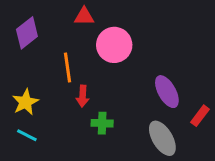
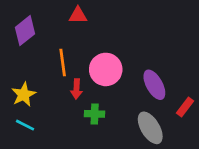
pink circle: (114, 45) -> (106, 69), moved

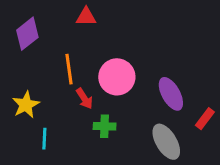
red arrow: (76, 89) -> (84, 99), turned -36
cyan line: (25, 125) -> (44, 139), moved, turned 66

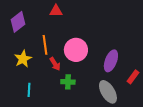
purple ellipse: (171, 94) -> (111, 61), turned 50
yellow star: (26, 105) -> (23, 59), moved

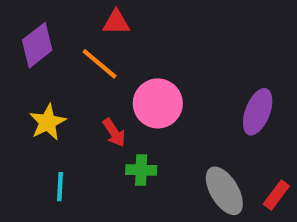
orange line: (45, 45) -> (100, 64), moved, turned -42
purple ellipse: (111, 61) -> (258, 112), moved
red rectangle: (133, 77) -> (276, 195), moved

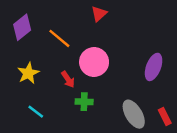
red triangle: (116, 22) -> (99, 14), moved, turned -42
cyan line: (60, 187) -> (36, 112), turned -56
red rectangle: (276, 195) -> (165, 117), turned -63

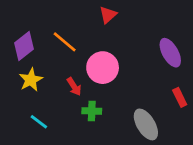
purple diamond: (22, 27) -> (24, 46), moved
purple ellipse: (154, 67) -> (170, 53), moved, turned -50
red rectangle: (165, 117) -> (180, 97), moved

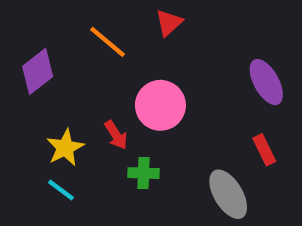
orange line: (65, 42) -> (108, 42), moved
yellow star: (31, 80) -> (65, 148), moved
red rectangle: (180, 97) -> (264, 150), moved

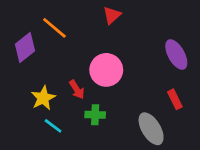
orange line: (108, 42) -> (54, 28), moved
cyan line: (61, 190) -> (53, 126), moved

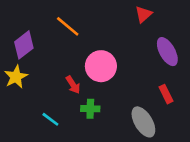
red triangle: (112, 15) -> (143, 14), moved
orange line: (54, 28) -> (68, 26), moved
yellow star: (43, 98) -> (16, 77), moved

